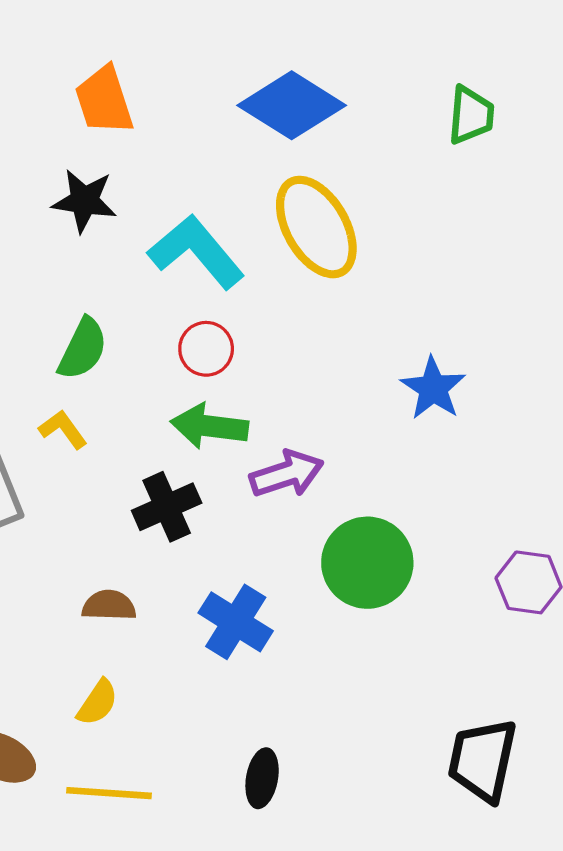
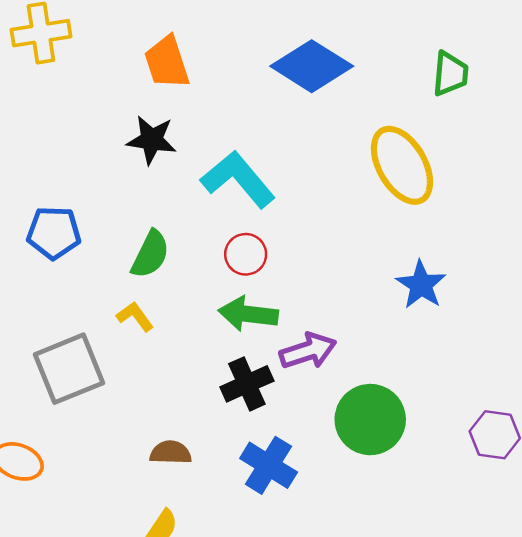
yellow ellipse: (316, 227) -> (402, 165), moved
black cross: (167, 507) -> (247, 384), moved

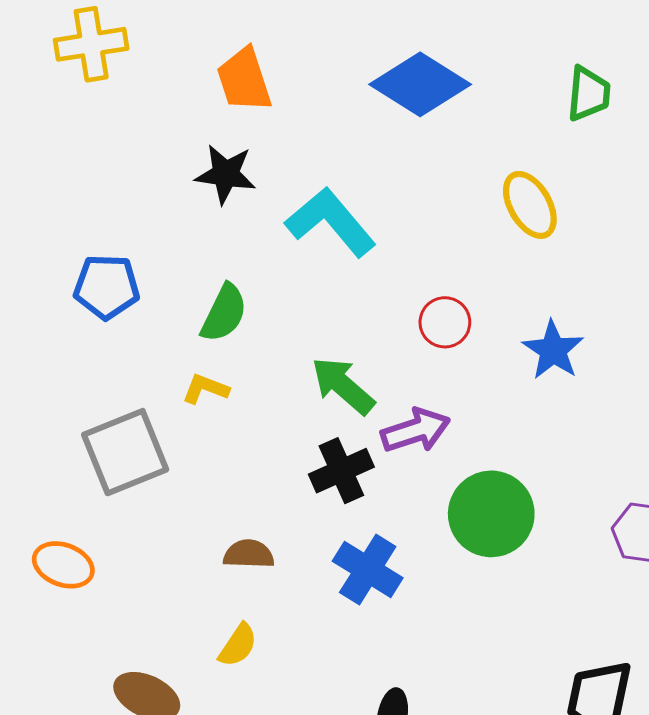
yellow ellipse: (402, 165) -> (530, 205), size x0.7
red circle: (246, 254) -> (445, 322), moved
green arrow: (248, 314) -> (343, 386), turned 34
yellow L-shape: (135, 317) -> (205, 389), turned -33

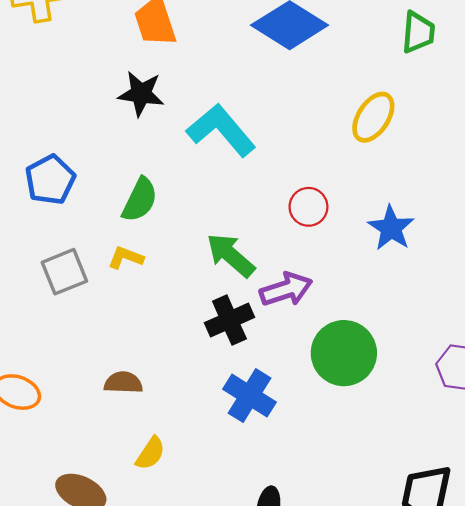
yellow ellipse: (530, 205) -> (373, 117), turned 63
blue pentagon: (107, 287) -> (50, 180), turned -30
gray square: (125, 452) -> (64, 272), moved, size x0.7
brown semicircle: (249, 554) -> (123, 383), moved

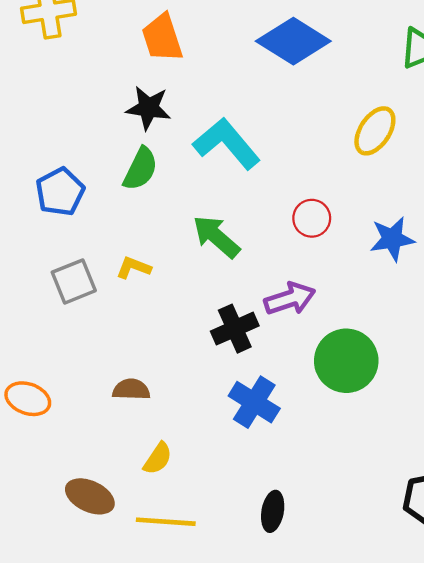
green semicircle: (140, 200) -> (140, 169), moved
blue star: (391, 228) -> (392, 239), turned 30
green arrow: (231, 255) -> (216, 237), moved

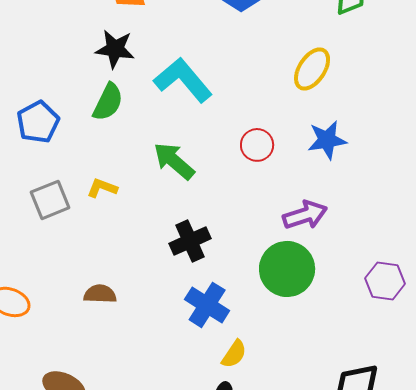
blue star: (392, 239) -> (327, 140), moved
purple arrow: (290, 299) -> (305, 215), moved
yellow semicircle: (158, 458) -> (234, 354), moved

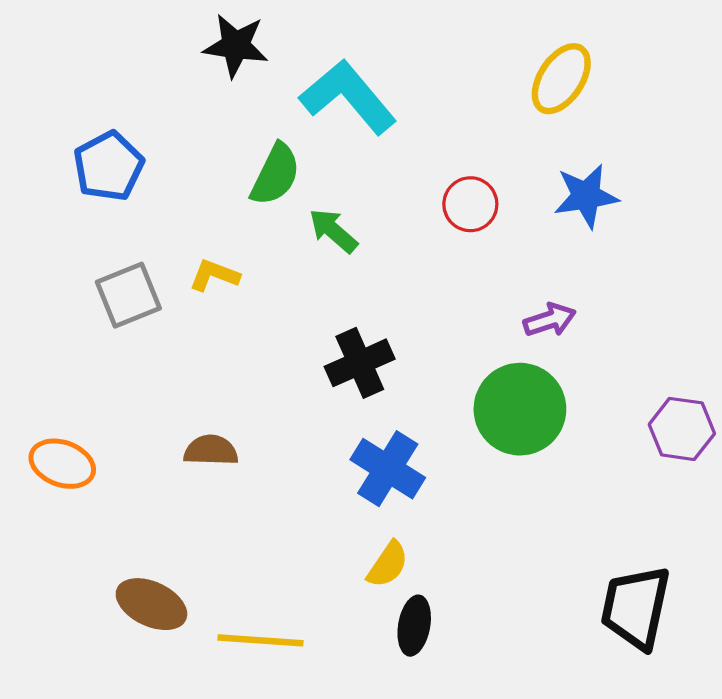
green semicircle: (108, 102) -> (275, 174), moved
green arrow: (174, 161) -> (333, 231), size x0.7
purple arrow: (305, 215) -> (550, 320), size x0.7
yellow semicircle: (234, 354) -> (388, 564), moved

